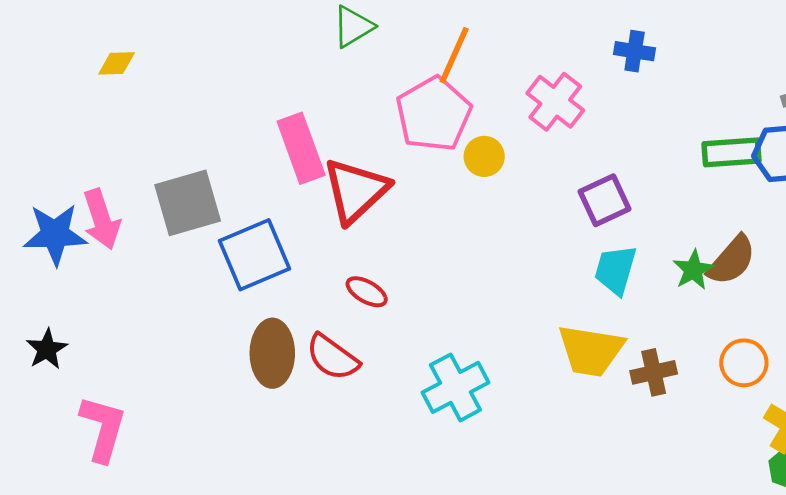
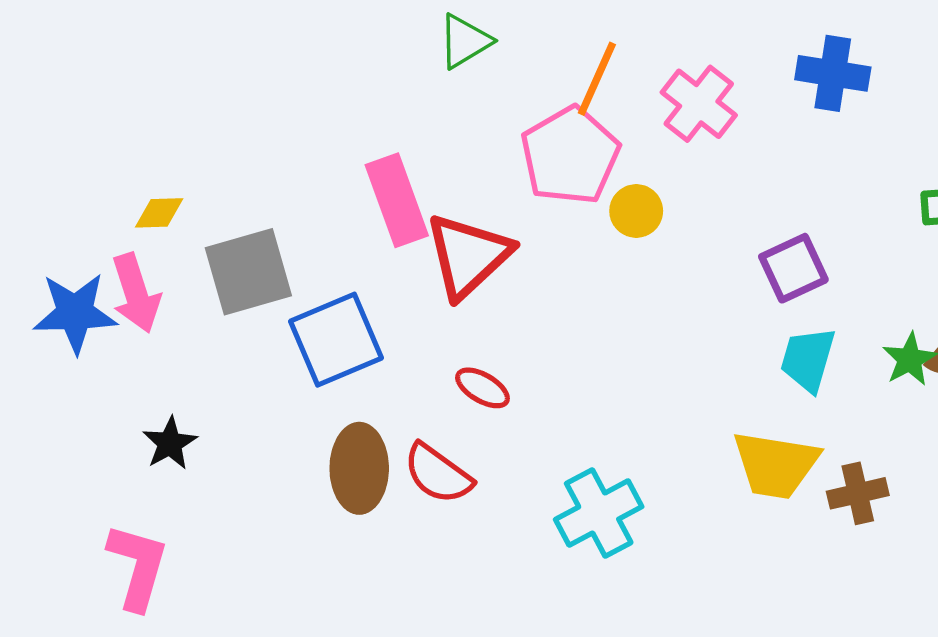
blue cross: (635, 51) -> (833, 73), size x1.4
yellow diamond: (117, 63) -> (159, 213), moved
pink cross: (555, 102) -> (699, 104), moved
black star: (47, 349) -> (170, 443), moved

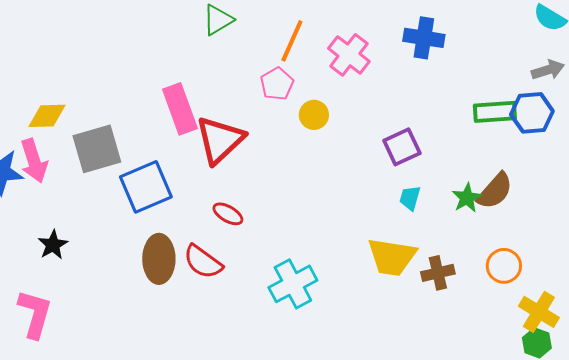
pink pentagon: (570, 156) -> (277, 84), size x0.6
yellow diamond: (159, 213) -> (47, 116), size x1.4
cyan trapezoid: (808, 359) -> (410, 198), size x0.7

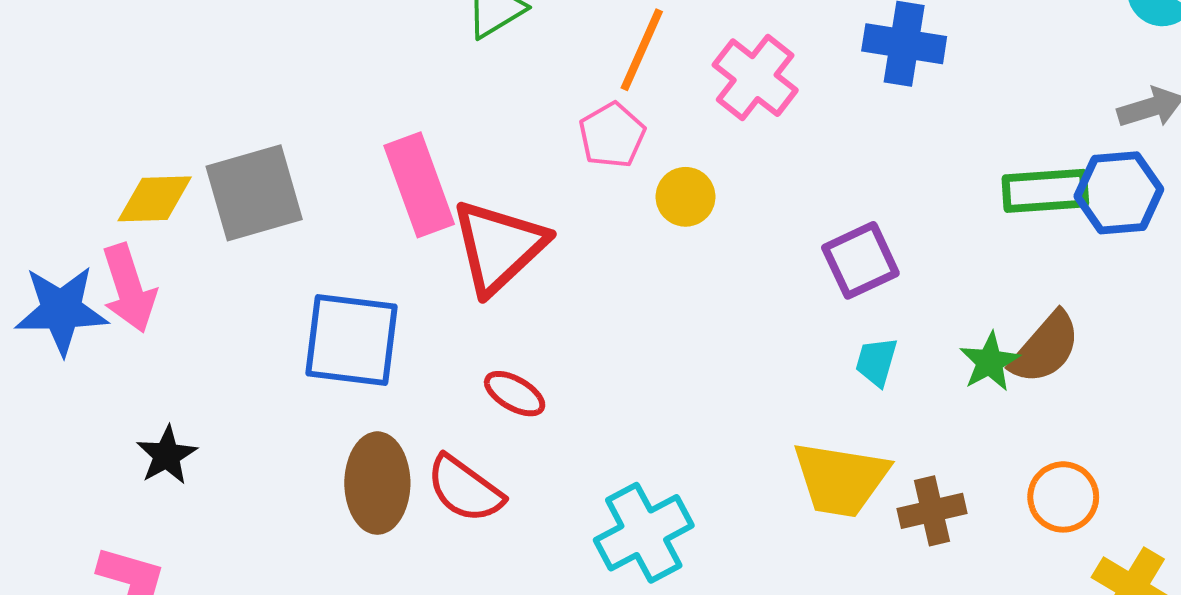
gray square: (97, 149) -> (254, 193), moved
blue square: (146, 187) -> (352, 340), turned 30

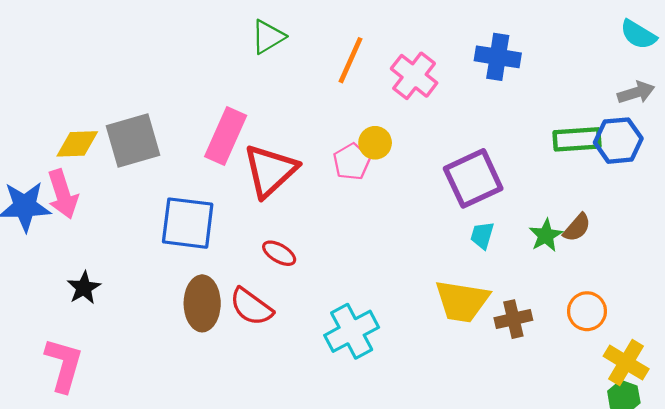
pink pentagon: (612, 135) -> (352, 162), moved
pink rectangle: (419, 185) -> (226, 136), turned 44
purple square: (860, 260) -> (473, 178), size x1.4
brown semicircle: (1045, 348) -> (577, 228), size x0.7

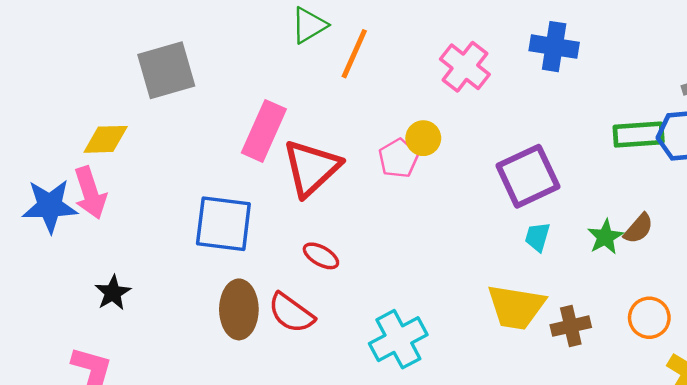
orange line: (351, 60) -> (354, 54), moved
gray square: (133, 141) -> (166, 70), moved

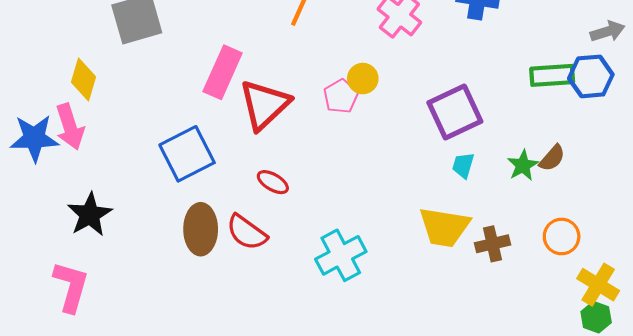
yellow diamond: (106, 139) -> (83, 80), turned -72
blue square: (223, 224) -> (187, 154), turned -34
black star: (113, 293) -> (90, 215), size x1.4

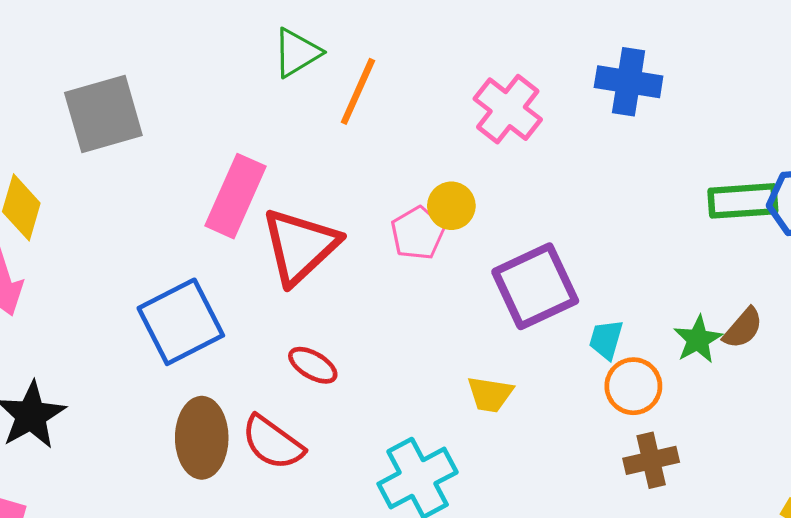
purple square: (455, 112) -> (535, 286), moved
yellow trapezoid: (444, 227) -> (490, 394), moved, size x0.6
orange circle: (562, 236) -> (633, 386), moved

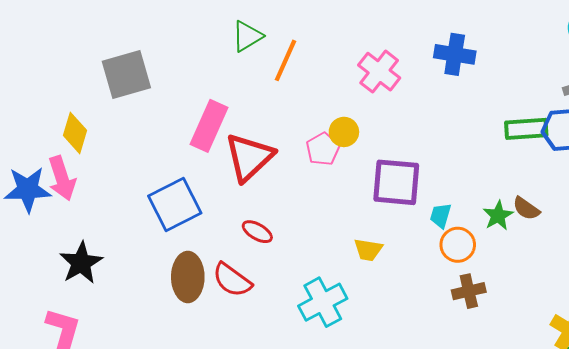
purple square: (535, 286) -> (396, 182), turned 30
brown semicircle: (743, 328) -> (526, 208), turned 84

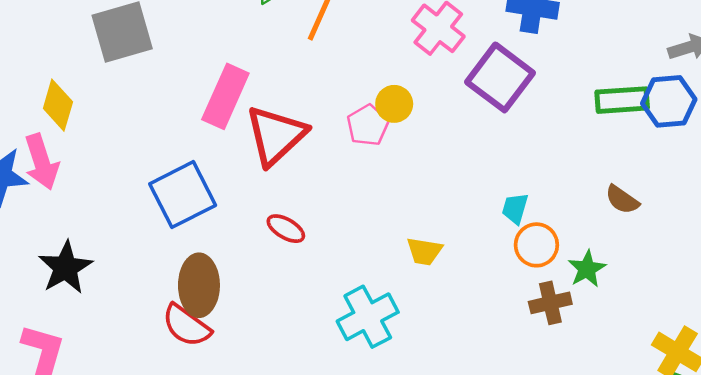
purple square: (396, 182) -> (500, 77), moved, turned 32
green star: (498, 216) -> (587, 269), moved
red semicircle: (232, 280) -> (186, 326), moved

